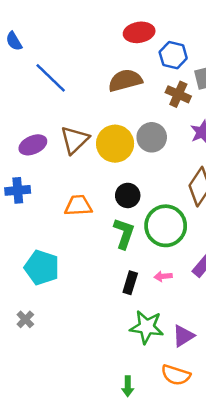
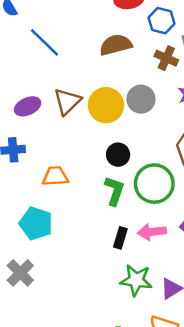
orange trapezoid: (78, 206) -> (55, 176), moved
pink arrow: (163, 276) -> (152, 232), size x1.6
gray cross: (25, 319) -> (20, 273), size x1.6

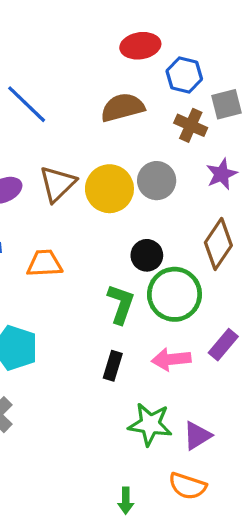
black circle: (118, 155) -> (147, 255), moved
orange trapezoid: (55, 176) -> (45, 263), moved
black rectangle: (120, 238) -> (113, 366), moved

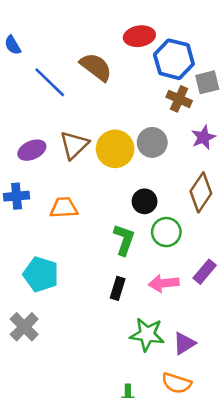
blue hexagon: (184, 75) -> (174, 59), size x1.4
brown semicircle: (122, 107) -> (96, 67), moved, turned 52
green circle: (174, 294) -> (166, 232), size x0.7

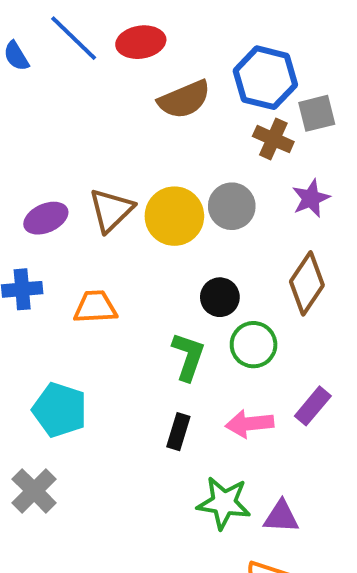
red ellipse: (139, 36) -> (141, 42), moved
brown semicircle: (96, 67) -> (184, 99), moved, turned 120
blue line: (50, 82) -> (74, 38), moved
purple triangle: (184, 343) -> (281, 517), turned 35

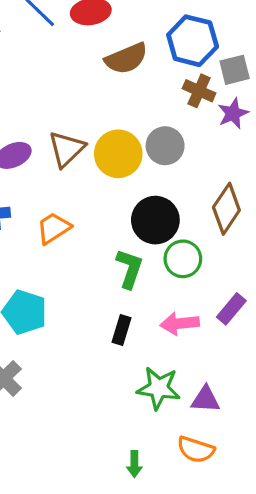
purple star: (311, 198) -> (233, 113), moved
black circle: (220, 297) -> (155, 220), size x1.5
orange trapezoid: (95, 307) -> (54, 228), turned -30

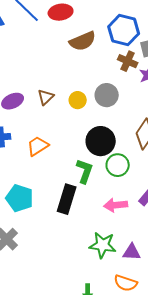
brown triangle: (67, 149) -> (46, 97), size x0.7
yellow circle: (118, 154) -> (78, 100), size x0.6
black rectangle: (121, 330) -> (67, 199), moved, size x1.6

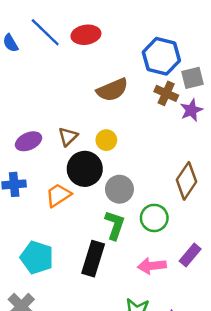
brown semicircle: (83, 41) -> (112, 90), moved
gray circle: (107, 95) -> (119, 189), moved
black circle: (101, 141) -> (85, 169), moved

